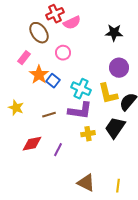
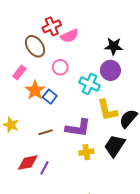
purple circle: (119, 68) -> (110, 70), moved
cyan cross: (81, 89) -> (90, 84), moved
purple line: (58, 150) -> (44, 168), moved

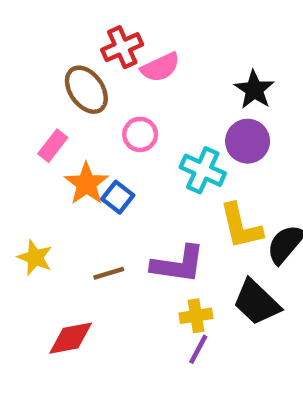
black star: (114, 46) -> (254, 90), turned 30
black trapezoid: (115, 146) -> (257, 302), turned -80
purple line: (44, 168) -> (198, 349), moved

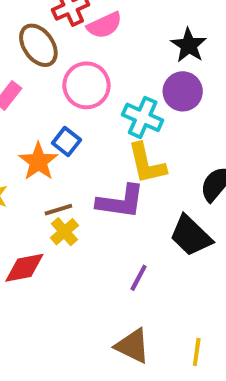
pink circle: (140, 134) -> (86, 85), size x1.5
orange star: (86, 184) -> (38, 162), moved
yellow L-shape: (241, 226) -> (147, 164), moved
yellow cross: (196, 316) -> (64, 232), moved, turned -32

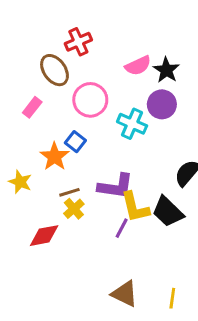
pink semicircle: (105, 25) -> (138, 66), moved
yellow L-shape: (147, 164) -> (135, 207), moved
purple line: (139, 278) -> (122, 228), moved

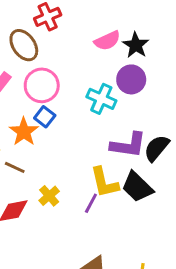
pink circle: (90, 100) -> (42, 85), moved
purple L-shape: (116, 186) -> (128, 145), moved
brown line: (69, 192) -> (15, 167), moved, turned 42
yellow cross: (74, 209) -> (49, 196), moved

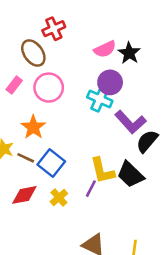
purple circle: (131, 79) -> (110, 82), moved
blue square: (45, 117) -> (51, 163), moved, size x1.5
purple L-shape: (128, 145) -> (130, 122), moved, turned 40
yellow cross: (49, 196) -> (59, 197), moved

